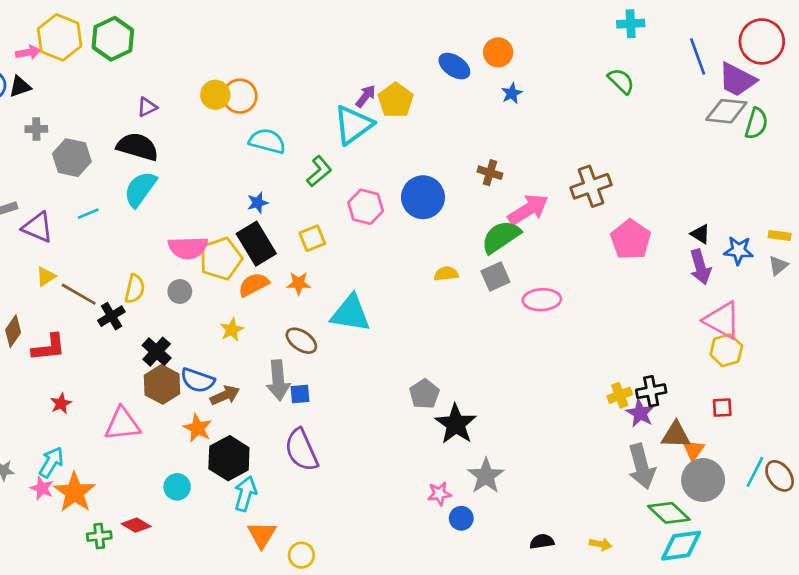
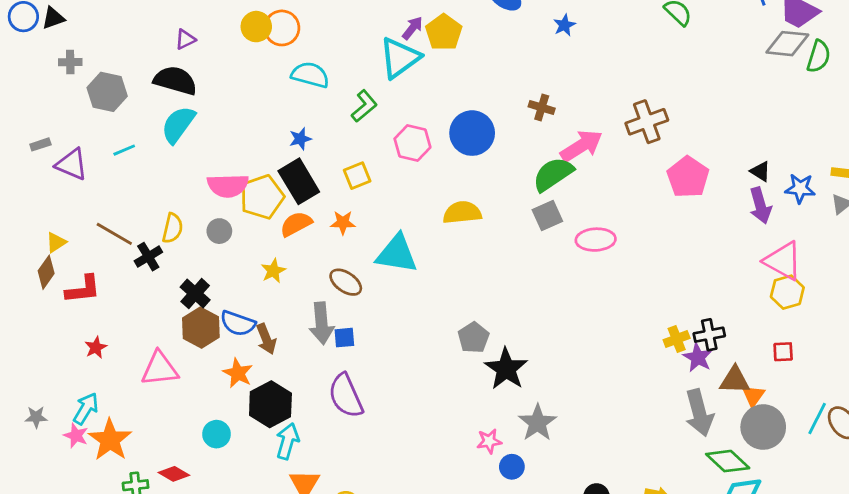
yellow semicircle: (446, 274) -> (462, 213), moved, size x1.5
yellow triangle: (46, 276) -> (56, 242), moved
brown arrow: (225, 395) -> (266, 339), turned 92

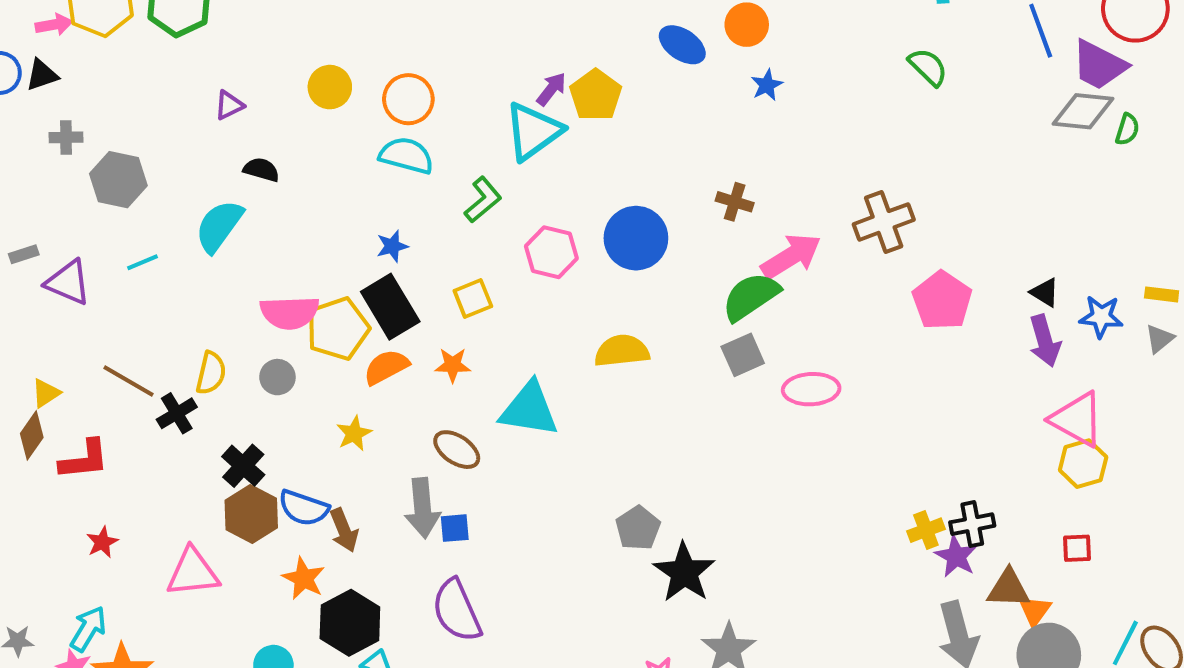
orange circle: (282, 28) -> (408, 99), moved
green semicircle: (819, 56) -> (1127, 129), size x0.7
black semicircle: (175, 81) -> (261, 170), moved, size x0.6

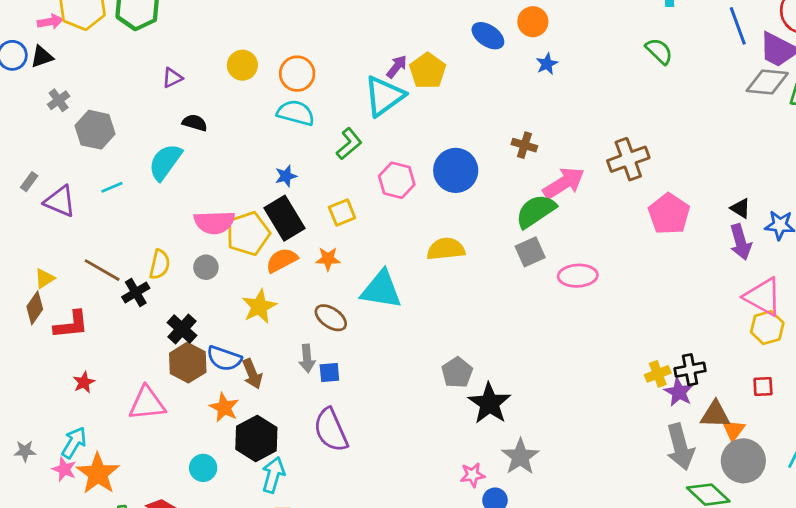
gray cross: (66, 137) -> (59, 100), turned -35
gray rectangle: (24, 254) -> (29, 182), turned -36
yellow star: (354, 433) -> (259, 307), size x1.4
gray arrow: (422, 508) -> (307, 358), size x0.7

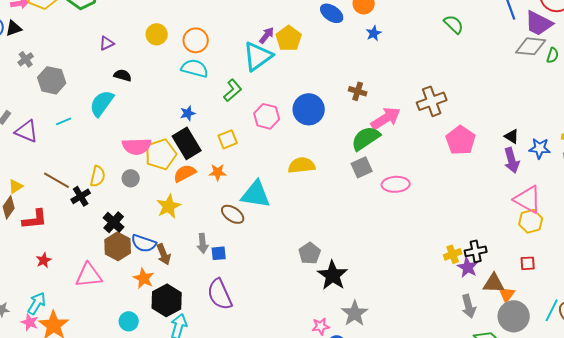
brown ellipse: (331, 318) -> (233, 214), moved
gray arrow: (680, 447) -> (469, 306), size x0.7

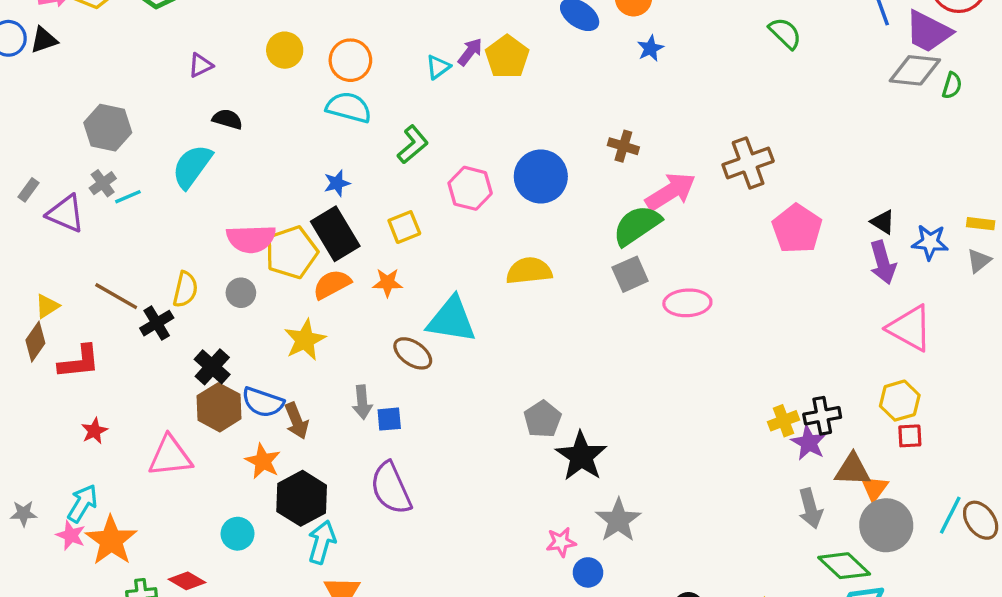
cyan triangle: (258, 56) -> (438, 67), moved, size x0.5
gray cross: (26, 59) -> (103, 183), moved
yellow hexagon: (531, 221) -> (900, 401), moved

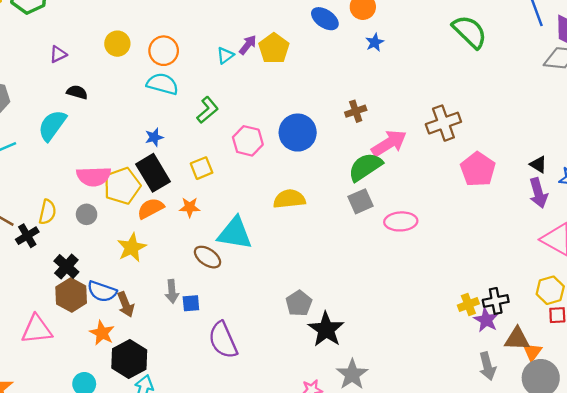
green semicircle: (785, 33) -> (470, 32), size x1.5
brown cross: (623, 146) -> (356, 111), turned -36
purple semicircle: (391, 488) -> (223, 340), moved

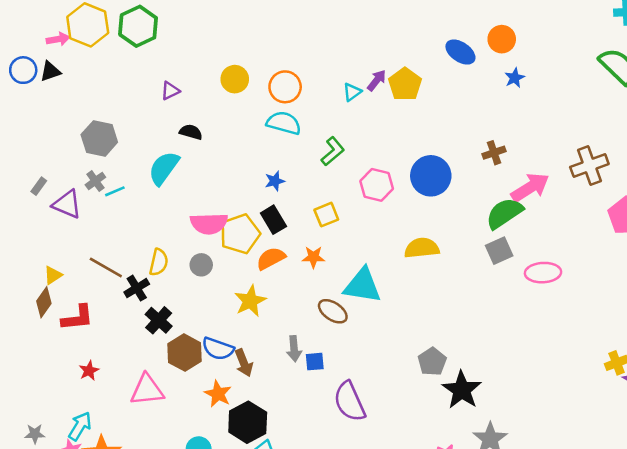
black rectangle: (153, 173) -> (273, 220), size x0.7
black cross: (66, 267) -> (159, 320), moved

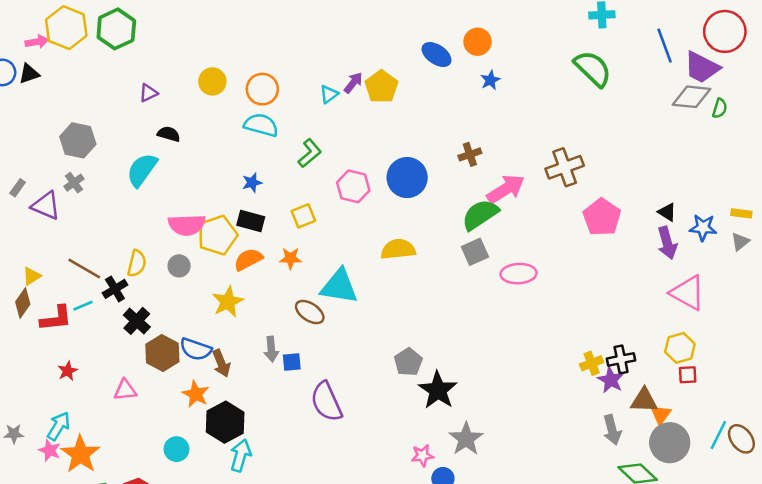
cyan line: (115, 191) -> (83, 306), moved
black rectangle: (273, 220) -> (251, 221), turned -44
pink triangle: (147, 390) -> (125, 390), size x0.7

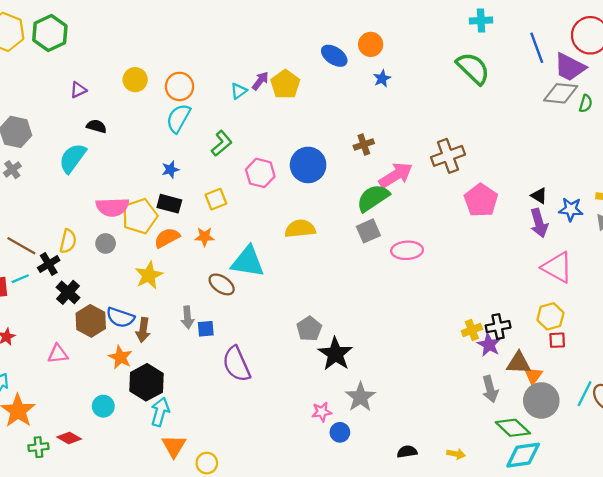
cyan semicircle: (261, 125) -> (178, 118), turned -76
brown arrow: (221, 363) -> (143, 330), turned 30

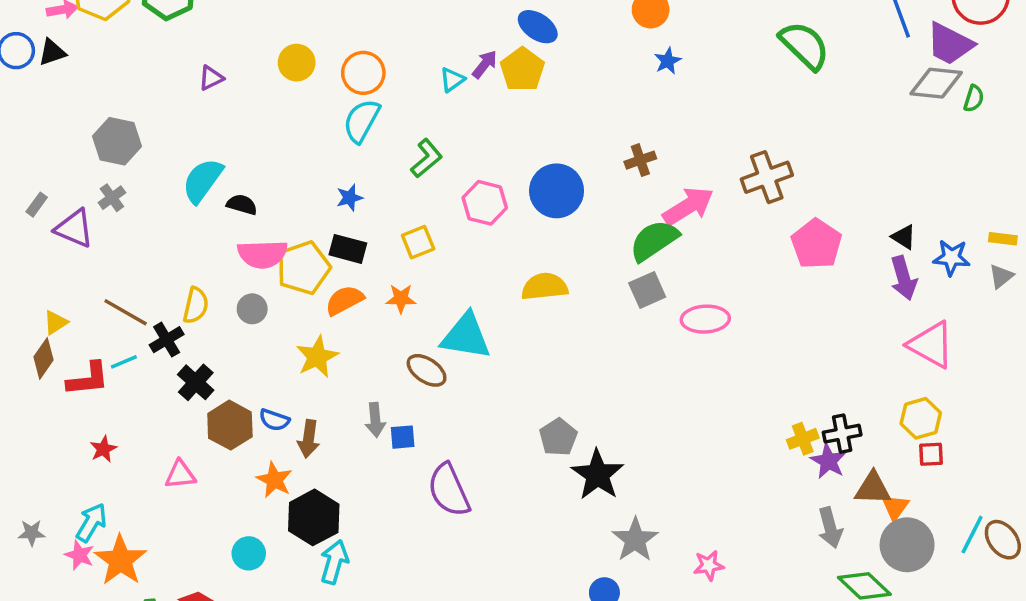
blue ellipse: (334, 56) -> (538, 27), moved
black semicircle: (96, 126) -> (242, 205), moved
blue semicircle: (120, 317) -> (274, 420), size x0.7
pink star: (322, 412) -> (709, 565), moved

